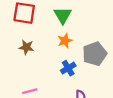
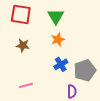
gray pentagon: (95, 54) -> (85, 70), moved

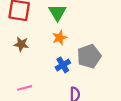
gray pentagon: (85, 70) -> (89, 56), moved

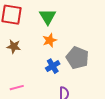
gray pentagon: (89, 56) -> (77, 58), turned -30

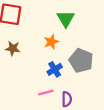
green triangle: (48, 17) -> (66, 19), moved
pink line: (17, 88) -> (46, 93), moved

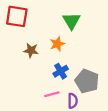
brown star: (13, 48) -> (31, 50), moved
gray pentagon: (81, 61) -> (87, 81), moved

